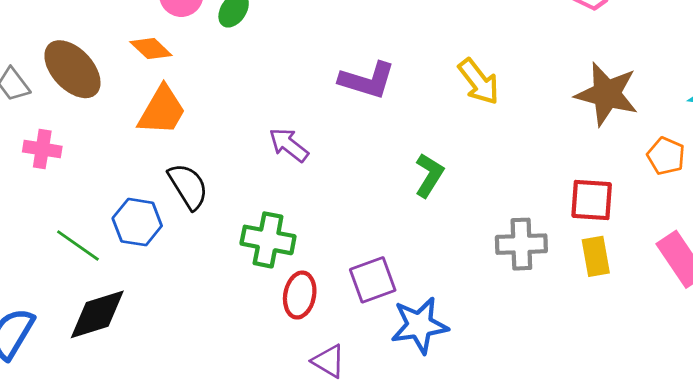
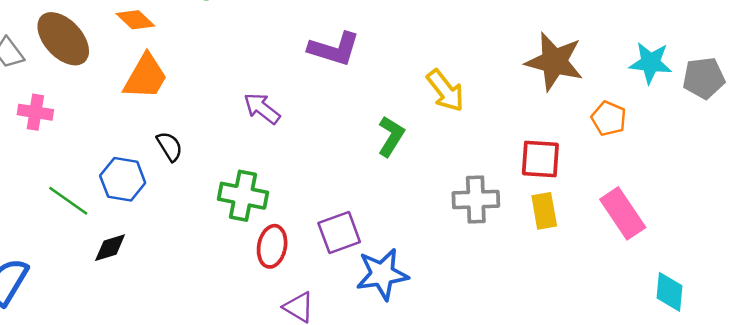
yellow arrow: (479, 82) -> (445, 91), moved
black semicircle: (188, 186) -> (170, 146), size x0.7
black diamond: (97, 314) -> (110, 248), moved, size x0.6

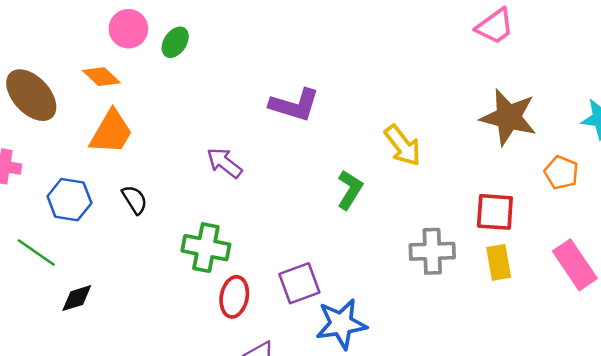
blue hexagon: (123, 179) -> (69, 200), moved

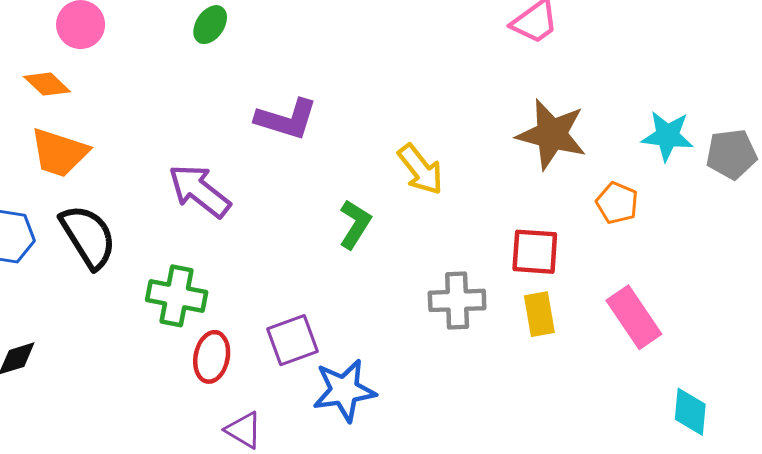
green ellipse: (175, 42) -> (210, 25), moved
orange trapezoid: (111, 132) -> (59, 153), turned 78
purple arrow: (224, 163) -> (199, 191), size x1.4
black semicircle: (135, 200) -> (88, 236), size x1.8

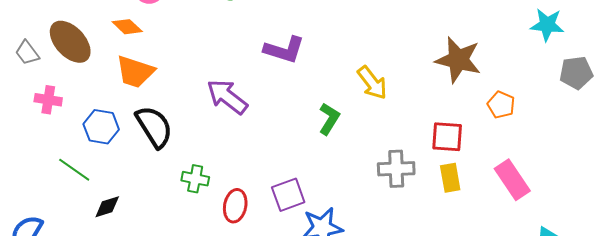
cyan star: (667, 136) -> (547, 25), moved
green cross: (177, 296) -> (195, 179), moved, size x0.7

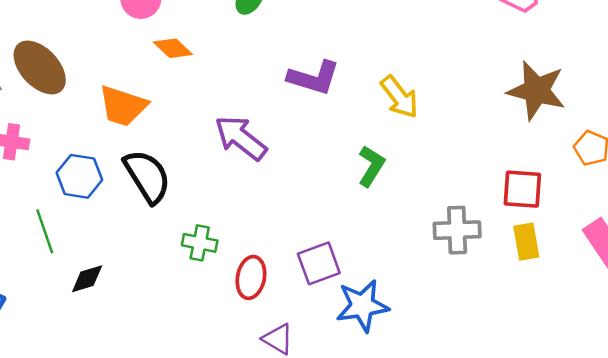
orange diamond: (127, 27) -> (173, 48), moved
yellow arrow: (372, 83) -> (399, 97), moved
green line: (74, 170) -> (45, 231), turned 36

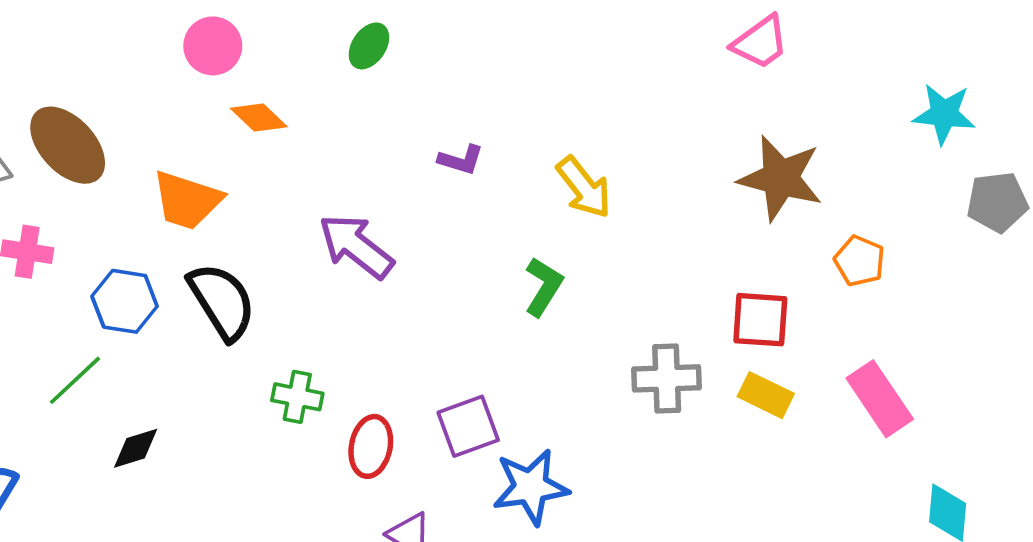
purple L-shape: (314, 78) -> (461, 160), size x0.6
green line: (45, 231) -> (75, 380), turned 66
yellow rectangle: (526, 242) -> (766, 395), turned -54

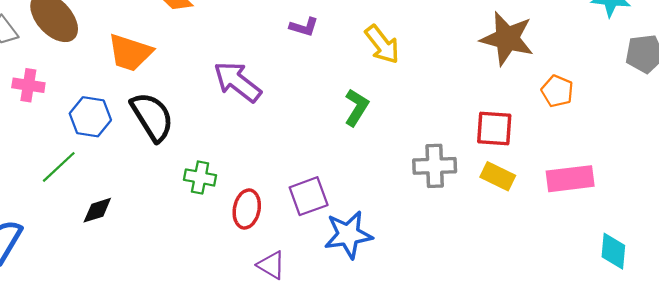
pink rectangle: (880, 399) -> (570, 179), turned -63

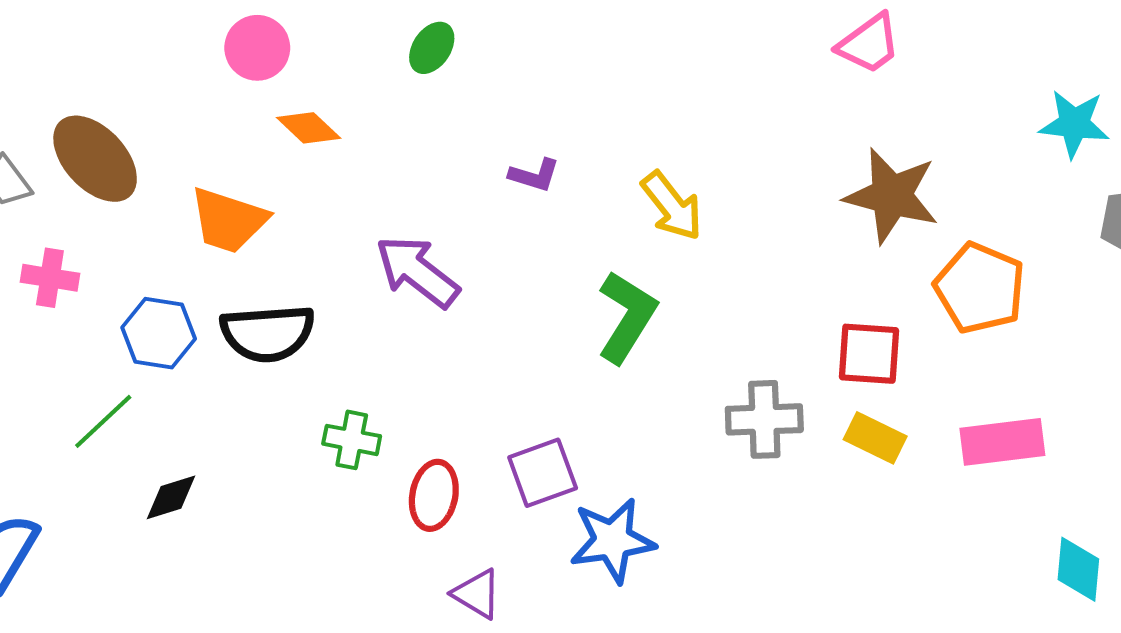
orange pentagon: (557, 91) -> (980, 288), size x1.6
green L-shape: (356, 107) -> (627, 317), size x1.4
black semicircle: (152, 117) -> (268, 333), turned 118

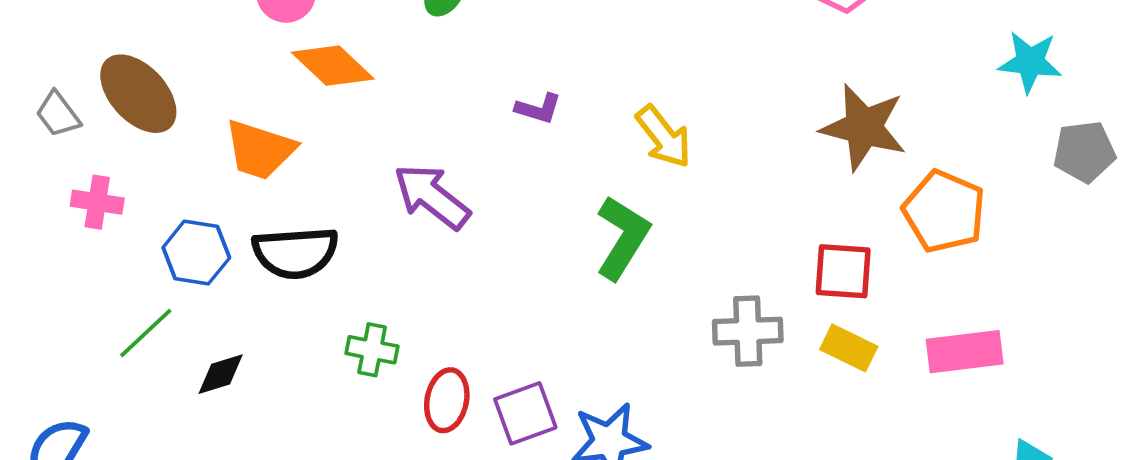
orange diamond: (309, 128) -> (333, 66), size x1.4
purple square: (543, 473) -> (525, 413), moved
black diamond: (171, 497) -> (221, 374), moved

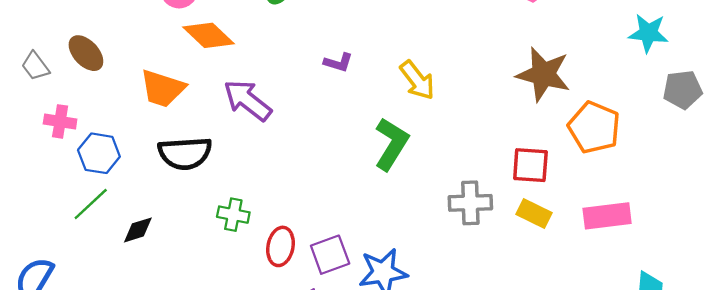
brown ellipse: (138, 94) -> (86, 53), size x0.7
purple arrow: (432, 196) -> (247, 100), moved
blue hexagon: (196, 253) -> (99, 153), moved

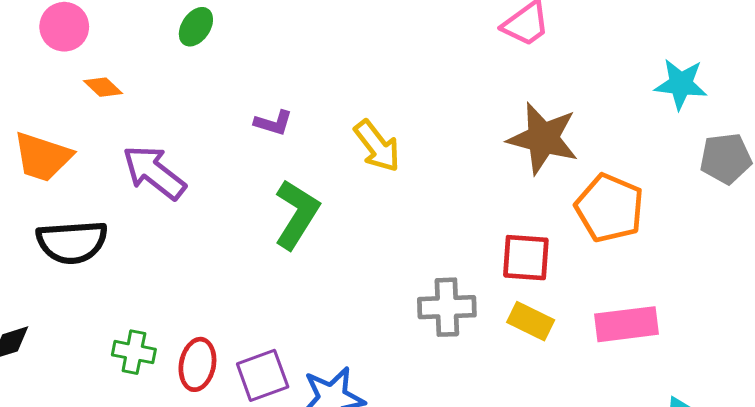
orange diamond: (209, 35) -> (103, 87), size x0.6
green L-shape: (391, 144) -> (297, 214), moved
green cross: (233, 215) -> (134, 352), moved

